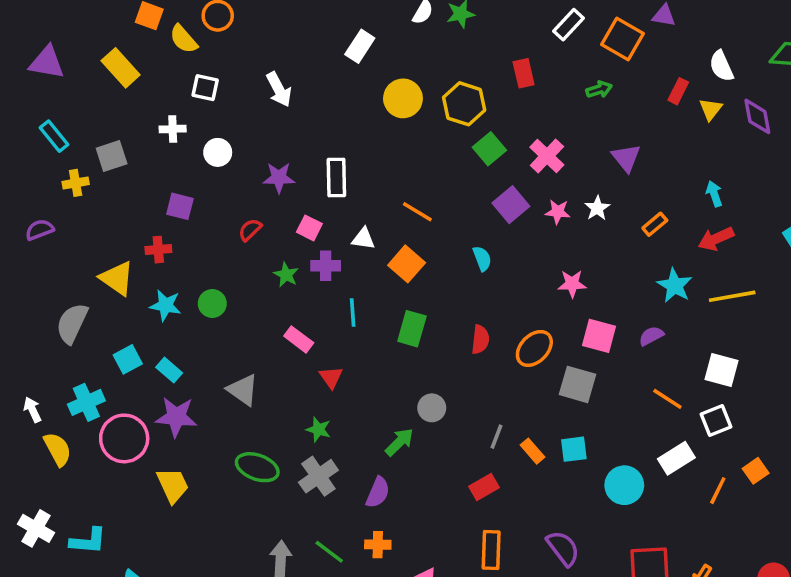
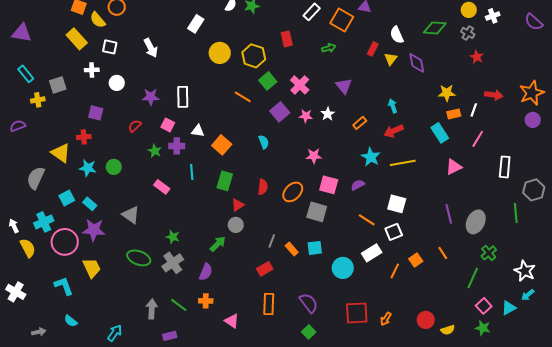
yellow rectangle: (121, 68) -> (77, 39), moved
orange line: (417, 212) -> (243, 97), moved
red triangle: (331, 377) -> (238, 205), moved, turned 32
cyan L-shape: (88, 541) -> (64, 286), moved, turned -115

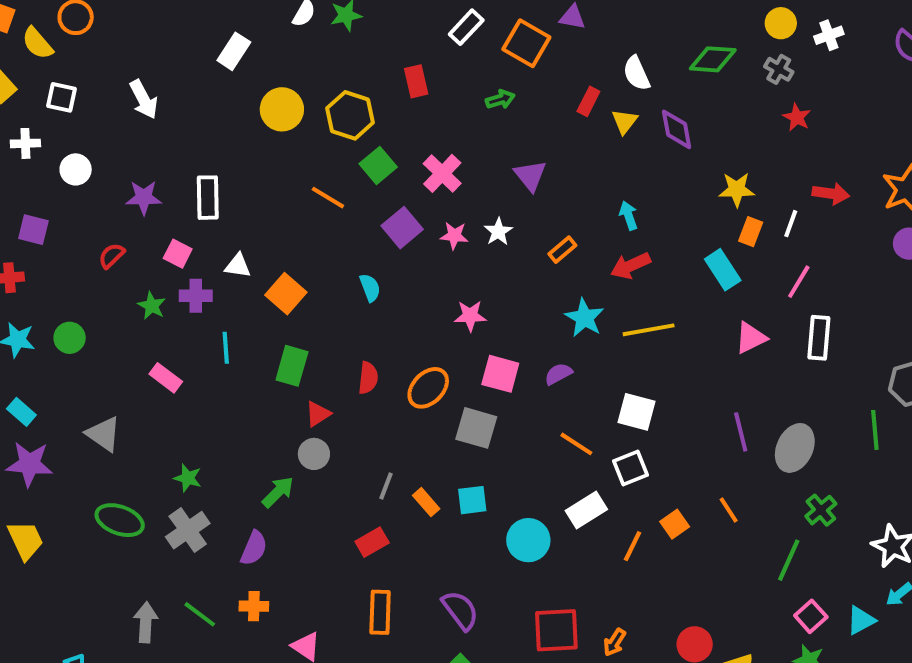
orange rectangle: (454, 114) -> (751, 232), turned -56
white rectangle: (505, 167) -> (819, 338), moved

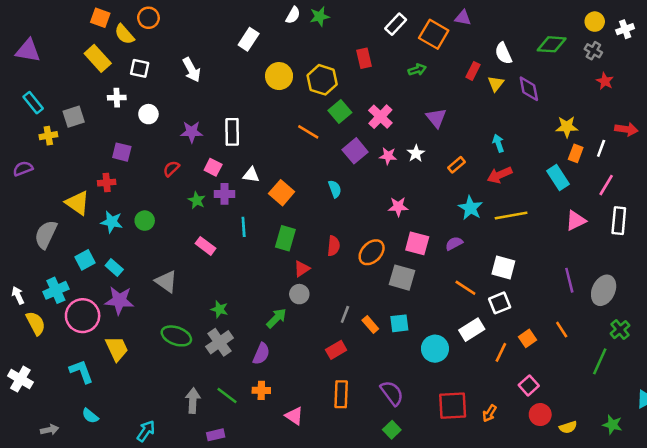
pink square: (811, 616) -> (529, 385), moved

